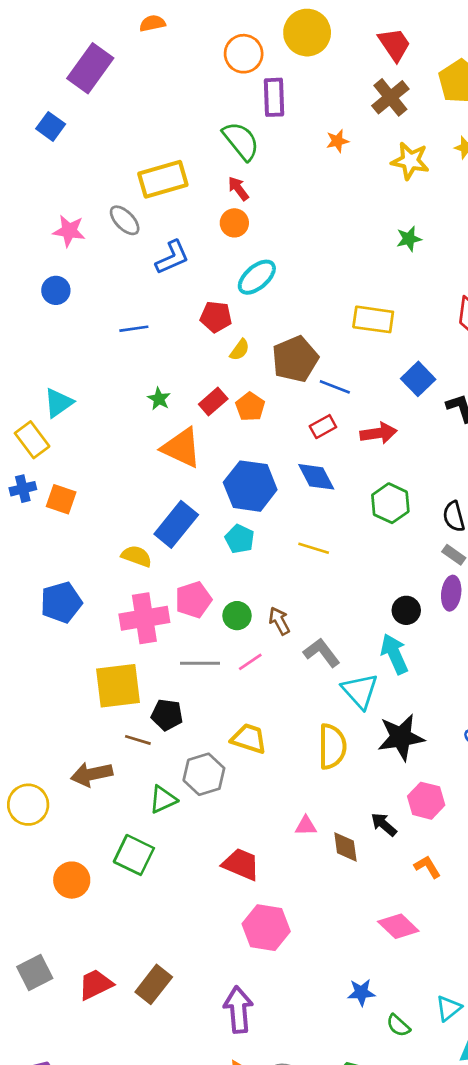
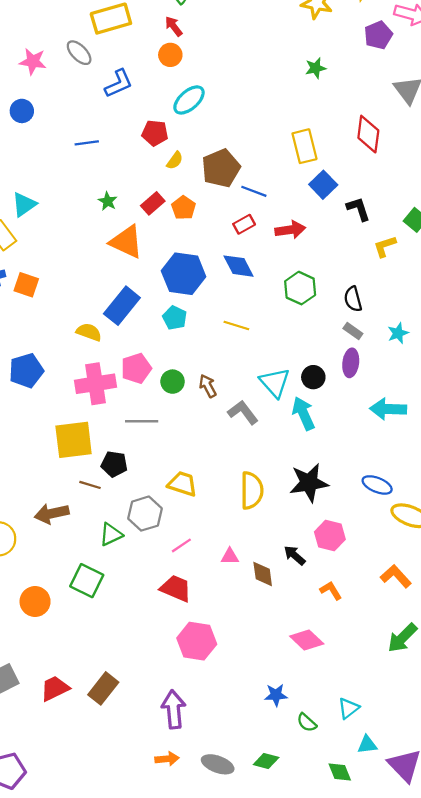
yellow rectangle: (373, 319) -> (305, 146), moved, turned 68
pink line: (250, 662) -> (181, 545), moved
cyan triangle: (360, 691) -> (275, 383), moved

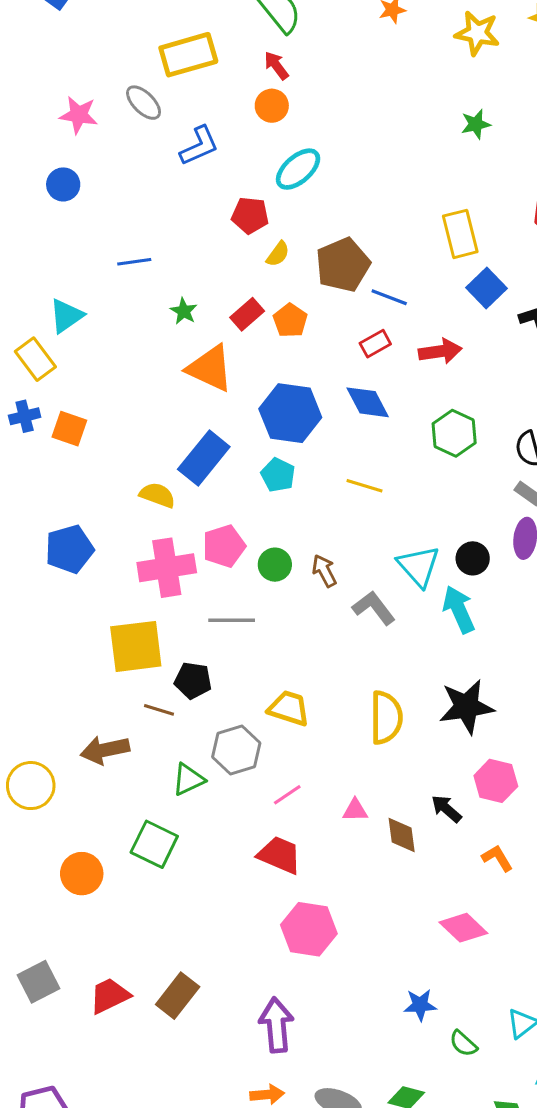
blue line: (87, 143) -> (134, 262), moved

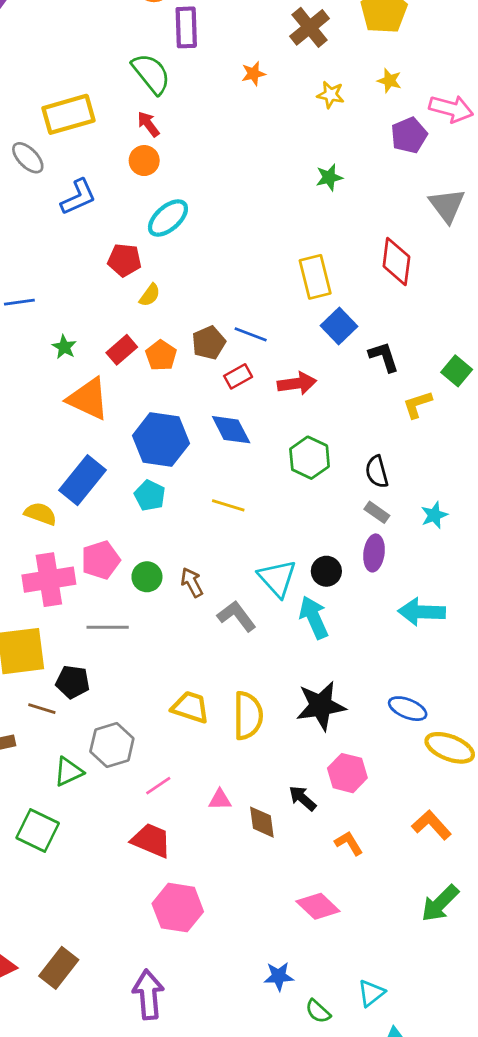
yellow star: (477, 33) -> (331, 95), size x0.7
brown pentagon: (343, 265) -> (209, 343), moved, size x0.7
yellow trapezoid: (289, 708) -> (190, 707), moved

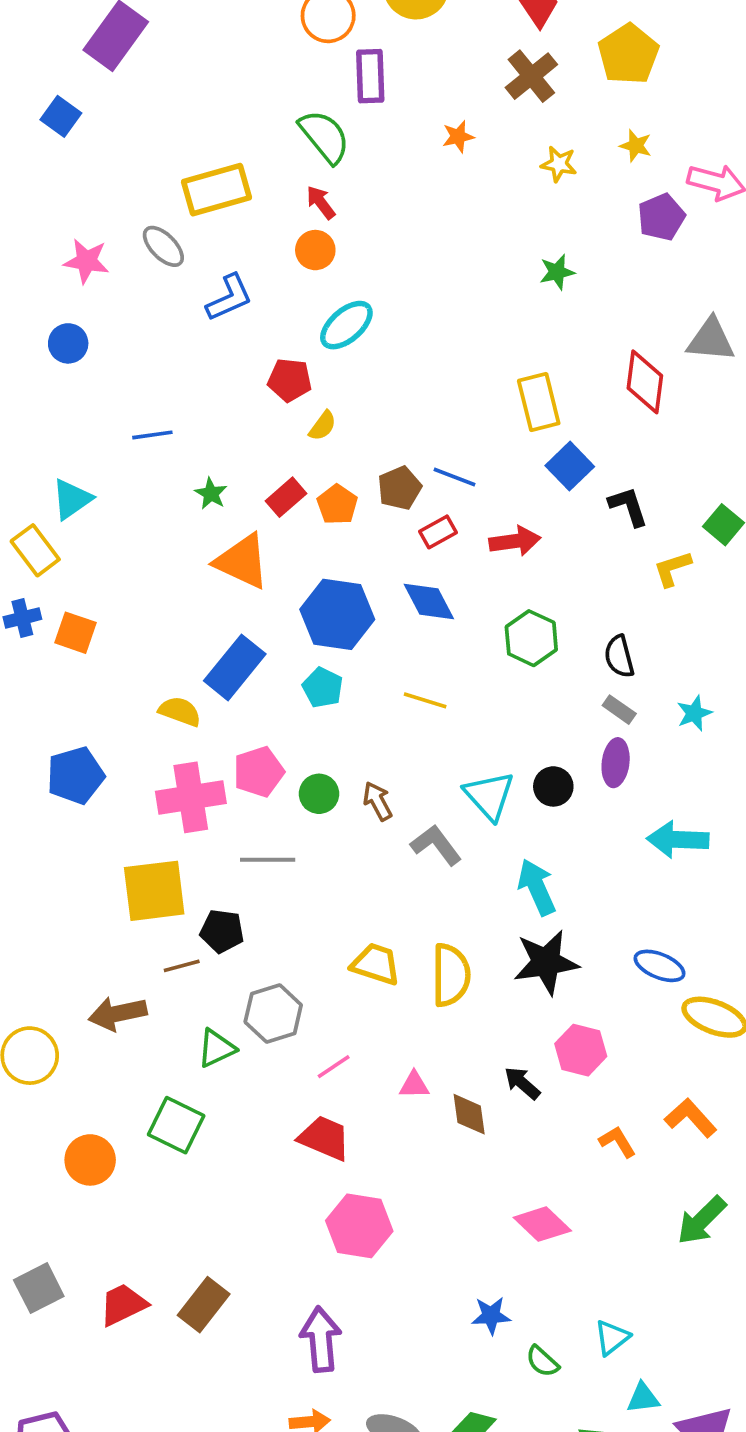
gray triangle: (447, 205) -> (711, 340), moved, turned -48
cyan arrow: (314, 617) -> (537, 887), moved
brown line: (42, 709) -> (182, 966), turned -32
orange L-shape: (349, 843) -> (617, 1142), moved

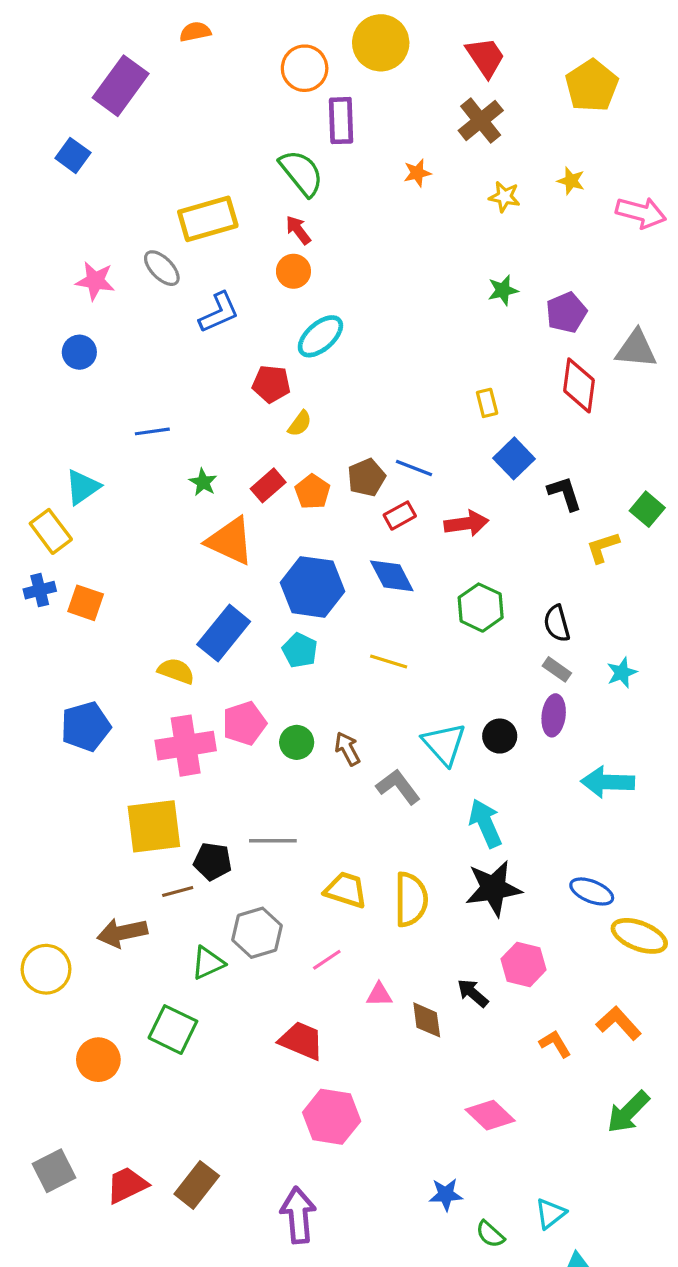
yellow pentagon: (628, 54) -> (592, 86), moved
purple pentagon: (661, 217) -> (566, 312), moved
yellow rectangle: (539, 402) -> (487, 403), size x0.6
gray line: (268, 860) -> (273, 841), moved
pink line: (334, 1067) -> (327, 960), moved

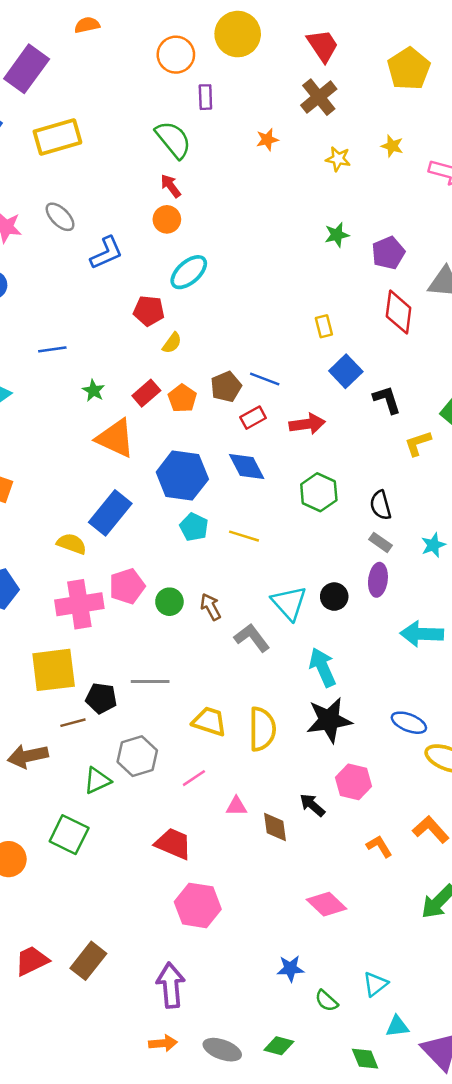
purple rectangle: (341, 121) -> (205, 97), size x0.7
yellow rectangle: (208, 219) -> (57, 137), moved
cyan pentagon: (300, 650) -> (194, 527), moved

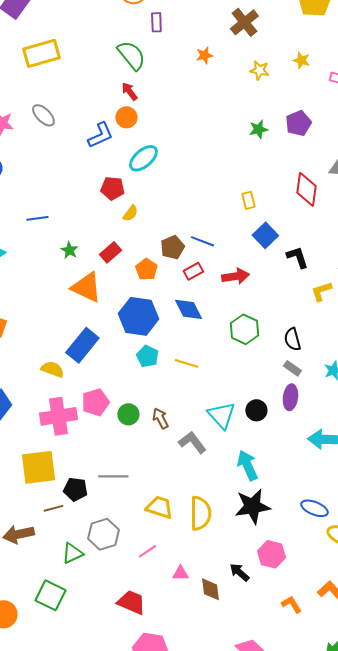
blue L-shape: (106, 253) -> (100, 135), moved
purple pentagon: (388, 253) -> (298, 123), moved
orange pentagon: (182, 398) -> (146, 269), moved

